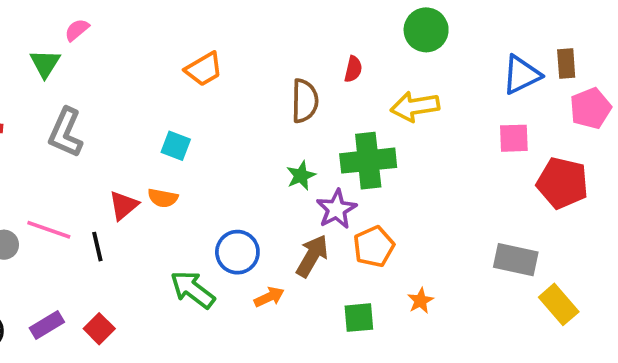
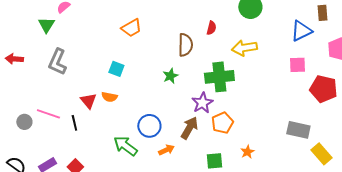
brown rectangle: (566, 63) -> (322, 13), moved
green star: (301, 176) -> (170, 76), moved
red triangle: (124, 205) -> (88, 101), turned -30

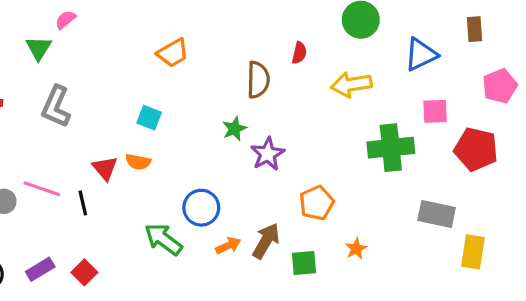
blue triangle: (301, 31) -> (421, 54), moved
green cross: (219, 77) -> (391, 148), moved
purple star: (202, 103) -> (268, 154), moved
brown arrow: (189, 128) -> (266, 241), moved
yellow rectangle: (321, 154) -> (473, 252), turned 50

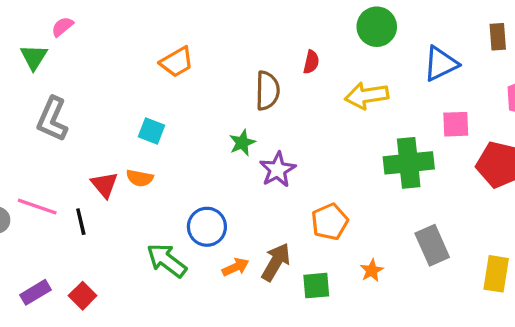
gray rectangle: (437, 214) -> (432, 245), moved, turned 54

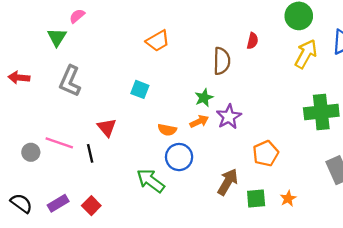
yellow arrow: (367, 96) -> (306, 54), moved, turned 128
orange semicircle: (140, 178) -> (167, 130), moved
orange arrow: (236, 267) -> (199, 121), moved
orange star: (372, 270) -> (288, 199), moved

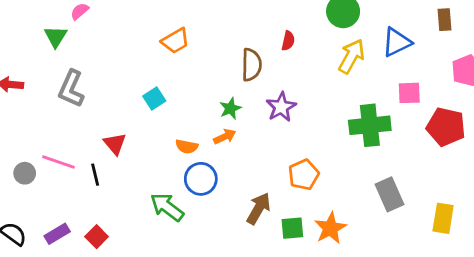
cyan square: (140, 89) -> (154, 99), turned 36
purple star: (229, 117) -> (281, 107), moved
orange star: (288, 199) -> (330, 228), size x1.6

